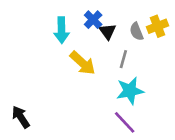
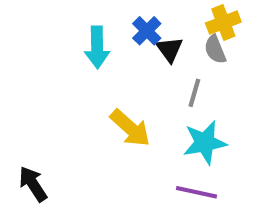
yellow cross: (158, 26) -> (223, 23), moved
yellow arrow: (83, 63) -> (130, 128), moved
purple line: (125, 122) -> (196, 192), turned -35

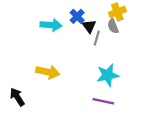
cyan arrow: (97, 47) -> (51, 25), turned -84
gray line: (194, 93) -> (97, 38), moved
yellow arrow: (130, 128) -> (48, 72), moved, turned -30

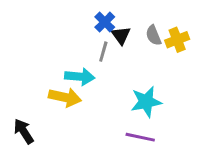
yellow cross: (117, 12) -> (177, 40), moved
cyan arrow: (51, 25) -> (80, 77), moved
gray line: (97, 38) -> (103, 52), moved

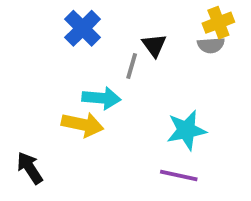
blue cross: (105, 22) -> (83, 28), moved, size x1.4
gray semicircle: (153, 35) -> (211, 45), moved, turned -72
yellow cross: (177, 40) -> (218, 23), moved

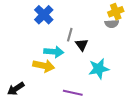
black triangle: (154, 45) -> (82, 45), moved
black arrow: (30, 168) -> (16, 89), turned -90
purple line: (179, 175) -> (73, 93), moved

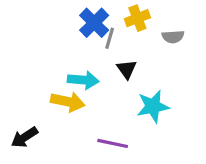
yellow cross: (116, 12) -> (137, 18), moved
blue cross: (44, 15) -> (94, 23), moved
gray line: (70, 35) -> (110, 38), moved

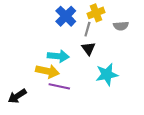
gray line: (110, 38) -> (87, 29), moved
purple line: (113, 143) -> (59, 86), moved

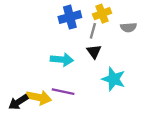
blue cross: (66, 16) -> (70, 17), turned 30
yellow arrow: (47, 71) -> (39, 97), moved
cyan star: (107, 74) -> (114, 79), turned 30

